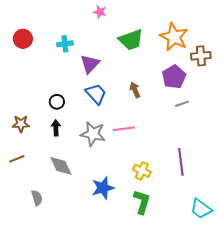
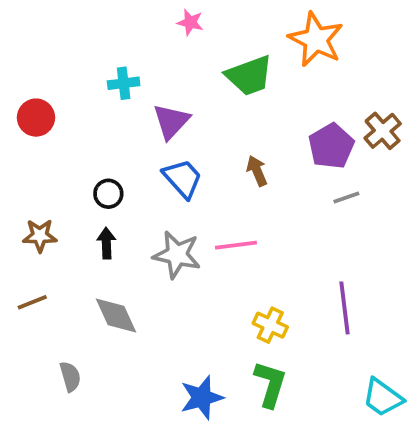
orange star: (174, 37) -> (316, 39), moved
red circle: (23, 39) -> (36, 118), moved
brown cross: (201, 56) -> (383, 131), moved, turned -36
blue star: (103, 188) -> (202, 397), moved

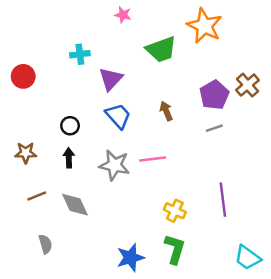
gray line: (346, 198) -> (214, 128), moved
brown line: (32, 302) -> (37, 196), moved

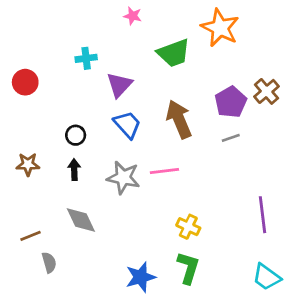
brown arrow: (166, 111) -> (179, 119), size x1.8
brown line: (37, 196) -> (31, 236), moved
purple line: (223, 200) -> (263, 215), moved

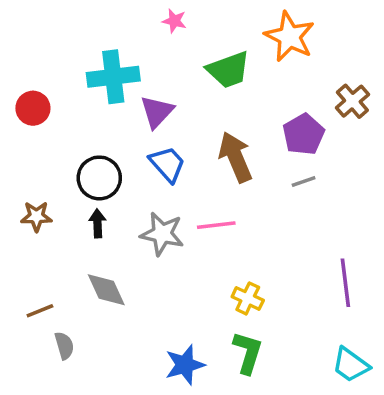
cyan cross: (86, 58) -> (113, 77), size x1.8
brown cross: (267, 91) -> (352, 101), moved
black circle: (76, 135) -> (99, 178), size x1.6

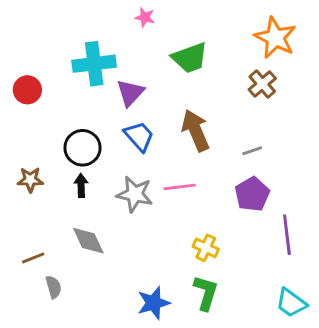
orange star: (290, 37) -> (275, 38), moved
brown cross: (352, 101) -> (262, 84), moved
purple pentagon: (304, 134) -> (252, 194), moved

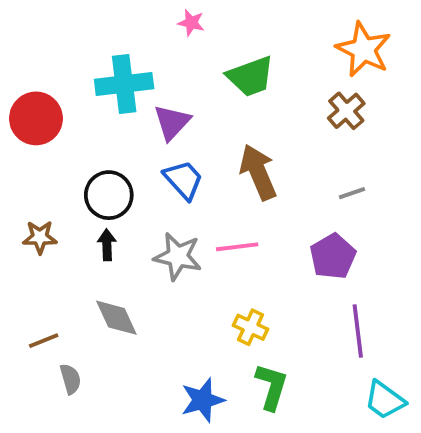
red circle: (27, 90) -> (36, 118), size x1.4
gray line: (252, 151) -> (352, 193), moved
purple line: (287, 235) -> (358, 331), moved
yellow cross: (206, 248) -> (251, 327), moved

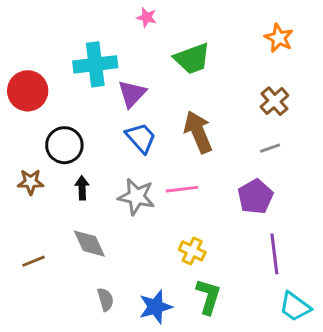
orange star: (364, 50) -> (279, 38), size x0.7
brown cross: (346, 111) -> (274, 101), moved
black circle: (109, 195) -> (64, 145), moved
gray semicircle: (70, 379) -> (106, 299), moved

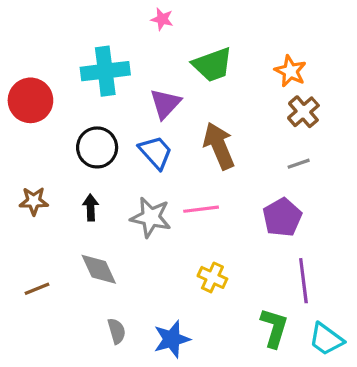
orange star: (279, 38) -> (290, 71), moved
purple triangle: (132, 94) -> (165, 104), moved
black circle: (64, 145) -> (97, 147), moved
green L-shape: (208, 296) -> (274, 328), moved

